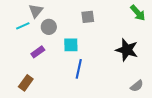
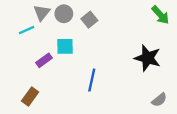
gray square: (88, 17) -> (89, 20), moved, turned -32
gray circle: (49, 27) -> (64, 14), moved
cyan square: (71, 45) -> (65, 46), moved

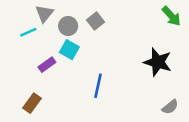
gray circle: (64, 14) -> (68, 26), moved
cyan square: (65, 46) -> (69, 50), turned 30

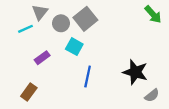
gray square: (95, 21) -> (85, 19), size x1.5
cyan square: (69, 50) -> (74, 47), moved
black star: (158, 62) -> (135, 72), moved

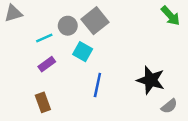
gray triangle: (40, 12) -> (13, 13), moved, turned 35
cyan line: (25, 29) -> (44, 38), moved
brown rectangle: (29, 92) -> (43, 102), moved, turned -56

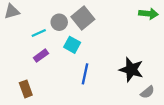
green arrow: (170, 16) -> (148, 14), turned -42
brown rectangle: (43, 102) -> (26, 89), moved

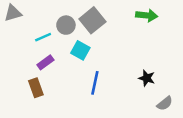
green arrow: (148, 14) -> (147, 15), moved
black star: (131, 70) -> (147, 78), size x0.6
brown rectangle: (26, 89) -> (36, 88), moved

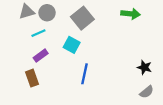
gray triangle: (13, 13) -> (27, 12), moved
gray circle: (66, 25) -> (47, 13), moved
black star: (147, 78) -> (144, 67), moved

